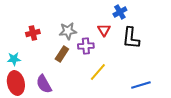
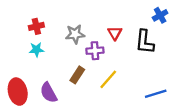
blue cross: (120, 12) -> (160, 15), moved
red cross: (33, 33) -> (36, 26), moved
brown rectangle: (62, 54) -> (77, 75), moved
cyan star: (14, 59) -> (36, 50), moved

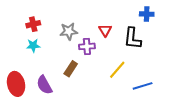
blue cross: (160, 15) -> (147, 14), turned 32
yellow line: (108, 79) -> (117, 70), moved

